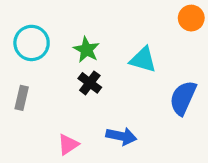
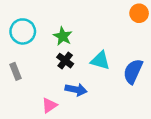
cyan triangle: (143, 60) -> (100, 61), moved
gray rectangle: (22, 98) -> (15, 71), turned -35
blue arrow: (121, 136) -> (76, 90), moved

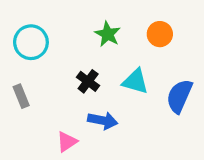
orange circle: (139, 13) -> (160, 34), moved
green star: (63, 36) -> (108, 34), moved

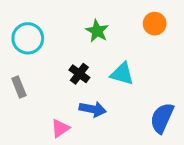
orange circle: (160, 34) -> (155, 24), moved
blue semicircle: (179, 96) -> (162, 118), moved

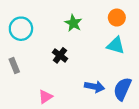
cyan triangle: (122, 74) -> (116, 45), moved
blue arrow: (93, 109) -> (95, 87), moved

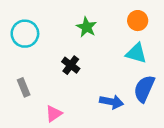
gray rectangle: (14, 65) -> (24, 87), moved
blue semicircle: (122, 89) -> (144, 89), moved

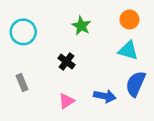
pink triangle: (54, 114) -> (66, 101), moved

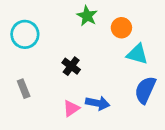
orange circle: (129, 20) -> (121, 28), moved
green star: (81, 26) -> (87, 16), moved
blue arrow: (105, 96) -> (98, 103), moved

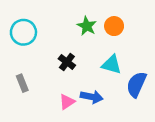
green star: (87, 16) -> (87, 26), moved
cyan triangle: (137, 54) -> (112, 65), moved

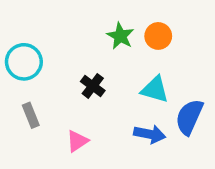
cyan circle: (23, 32) -> (24, 62), moved
blue arrow: (92, 97) -> (150, 134), moved
pink triangle: (67, 102) -> (77, 141), moved

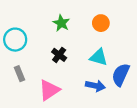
green star: (120, 36) -> (61, 23), moved
pink triangle: (77, 141) -> (49, 90), size x1.5

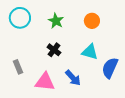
cyan circle: (15, 40) -> (20, 18), moved
blue arrow: (95, 86) -> (73, 78), moved, turned 36
pink triangle: (49, 90) -> (45, 82), turned 40

